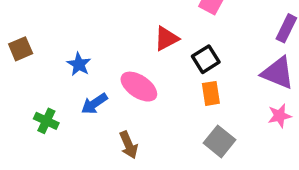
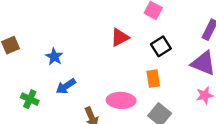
black square: (206, 59) -> (161, 46), moved
pink ellipse: (139, 87) -> (121, 100), moved, turned -32

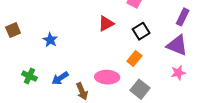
orange rectangle: (153, 79) -> (134, 59), turned 48
blue arrow: (66, 86) -> (60, 78), moved

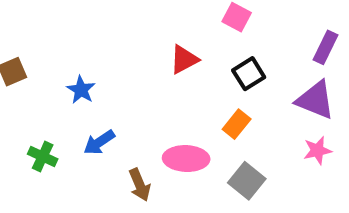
blue arrow: (60, 78) -> (99, 142), moved

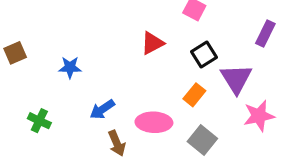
blue star: (81, 90) -> (70, 67), turned -30
purple triangle: (315, 100) -> (236, 79), moved, turned 36
blue arrow: (99, 142) -> (102, 109), moved
pink star: (317, 150) -> (259, 116), size x1.4

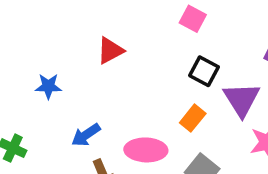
red triangle: (152, 43) -> (110, 51), moved
black square: (204, 54) -> (204, 71), turned -30

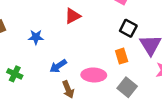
orange rectangle: (193, 118) -> (122, 56), turned -56

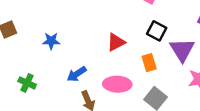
red triangle: (73, 16) -> (116, 42), moved

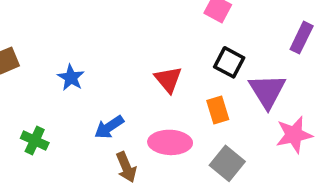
blue star: (51, 41) -> (71, 78), turned 30
red triangle: (116, 42) -> (168, 79), turned -42

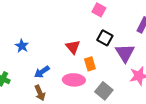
orange rectangle: (218, 110) -> (90, 64), moved
brown arrow: (126, 167) -> (40, 93), moved

